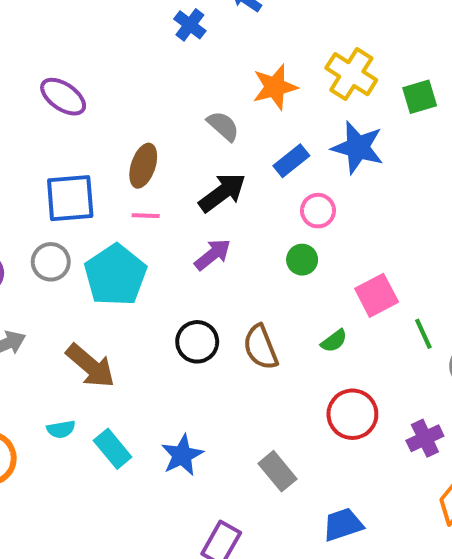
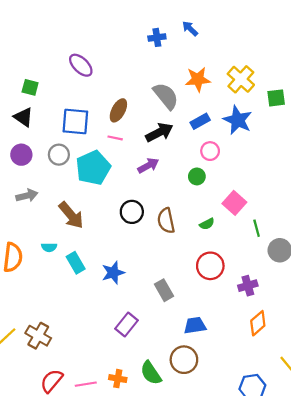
blue cross: (190, 25) -> (157, 37), turned 35
gray semicircle: (223, 126) -> (166, 96), size x1.5
pink square: (377, 295) -> (234, 203), turned -30

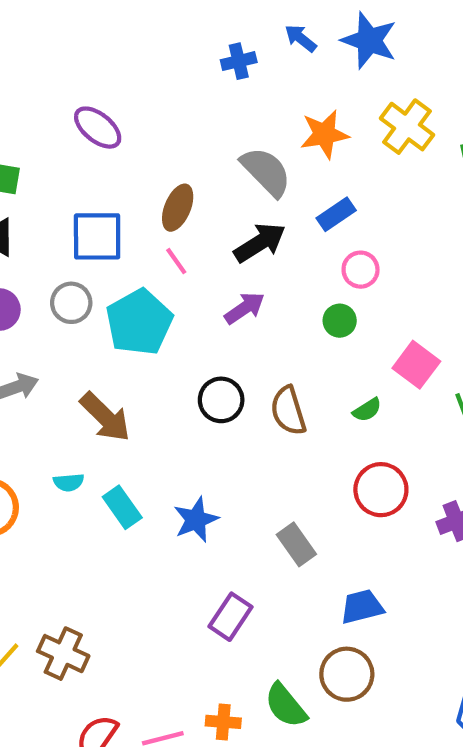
blue star: (238, 120) -> (369, 40), moved
pink line: (115, 138) -> (176, 261), turned 48

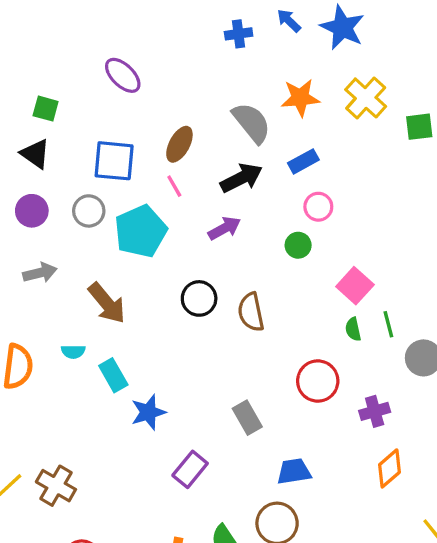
green semicircle: (367, 410) -> (353, 329), moved, turned 105
blue star: (196, 520) -> (148, 412), moved

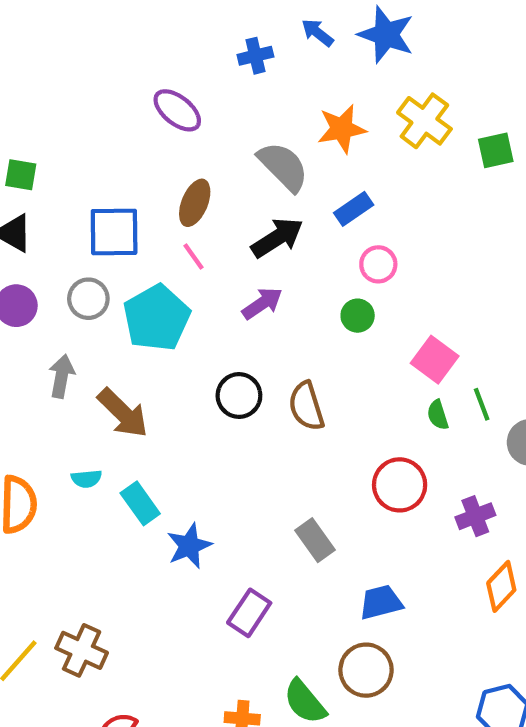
purple ellipse: (123, 75) -> (177, 110), moved
gray arrow: (40, 273) -> (62, 376), moved, turned -60

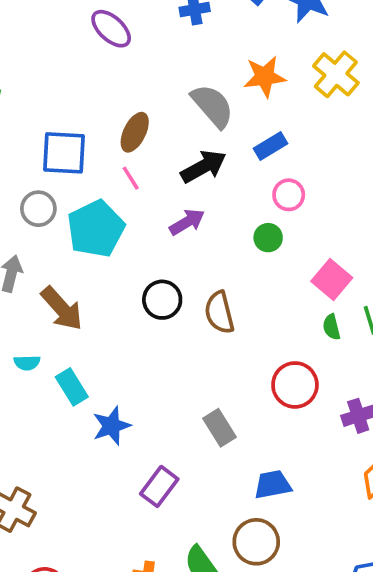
purple ellipse: (177, 110) -> (111, 29), moved

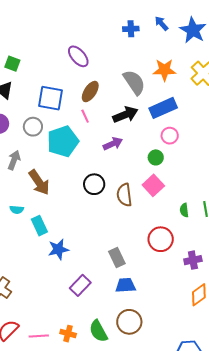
purple ellipse: (111, 29) -> (78, 56), moved
blue rectangle: (271, 146) -> (163, 108), size x1.5
pink square: (332, 279) -> (153, 185), moved
blue trapezoid: (273, 485) -> (125, 285), moved

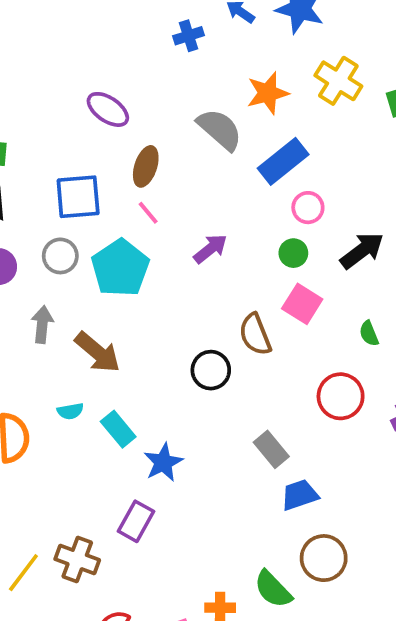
black arrow: (125, 115) -> (362, 251), moved
black circle: (94, 184) -> (211, 370), moved
purple rectangle: (80, 285) -> (136, 521), moved

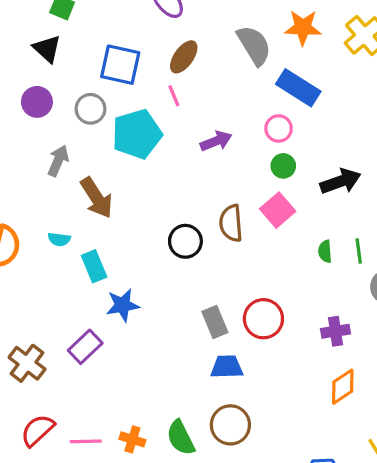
blue rectangle: (283, 161) -> (298, 88), turned 54
pink circle: (308, 208) -> (279, 128), moved
red circle: (341, 396) -> (263, 319), moved

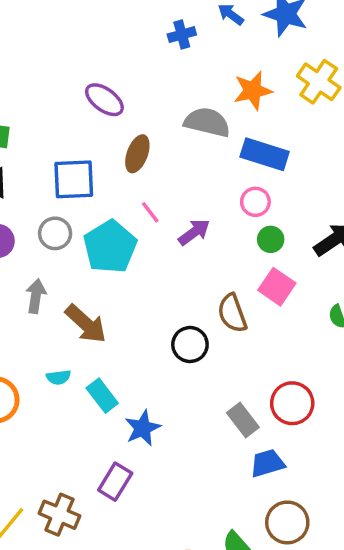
gray semicircle: (254, 45) -> (207, 122), turned -30
pink line: (174, 96) -> (150, 212), moved

